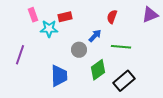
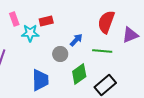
purple triangle: (150, 15) -> (130, 35), moved
red semicircle: (112, 17) -> (106, 22), moved, size x1.6

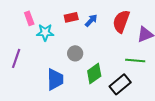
red rectangle: (46, 21) -> (71, 17), moved
blue arrow: (76, 40) -> (91, 20), moved
green line: (102, 51) -> (135, 60), moved

